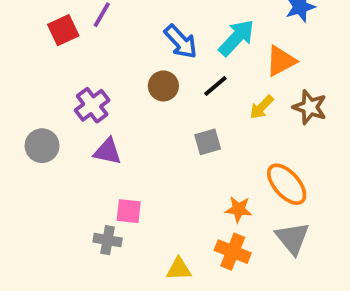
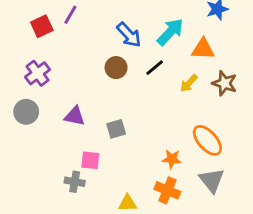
orange triangle: (281, 61) -> (203, 49), turned 30
purple cross: (92, 105) -> (38, 73), moved
gray square: (208, 142) -> (116, 129), moved

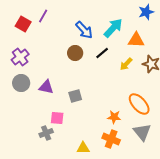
red square: (42, 26) -> (23, 24), turned -35
gray circle: (26, 112) -> (21, 83), moved
gray cross: (75, 182) -> (46, 133), turned -32

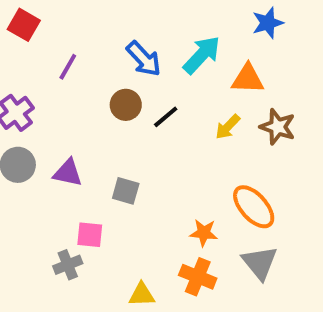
purple line: (43, 16) -> (68, 67), moved
red square: (23, 24) -> (24, 25), moved
black line: (102, 53) -> (166, 117), moved
gray square: (75, 96) -> (126, 191), turned 32

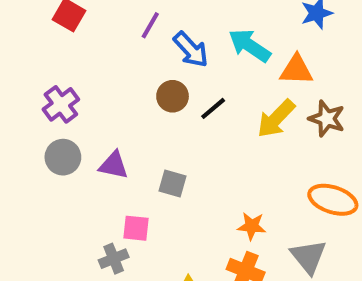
cyan arrow: (202, 55) -> (250, 46), turned -99
purple line: (68, 67) -> (150, 25), moved
yellow arrow: (228, 127) -> (276, 119), size x1.5
orange ellipse: (254, 207) -> (333, 200), moved, turned -30

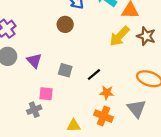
black line: (213, 108) -> (94, 74), moved
purple triangle: (114, 165) -> (34, 61), turned 35

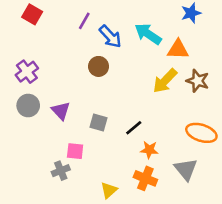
yellow triangle: (74, 126) -> (109, 190), turned -40

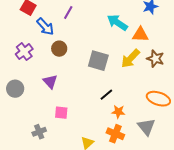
blue arrow: (110, 36) -> (45, 27), moved
brown circle: (99, 66) -> (59, 49), moved
gray circle: (28, 106) -> (15, 89), moved
gray square: (99, 122) -> (98, 61), moved, size x1.5
gray cross: (61, 171) -> (39, 132), moved

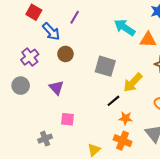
yellow arrow: (130, 59) -> (133, 83), moved
gray circle: (15, 89) -> (21, 86), moved

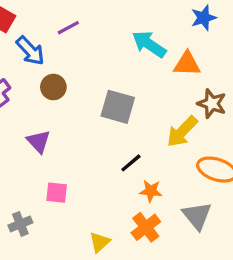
purple line: (75, 17) -> (68, 28), turned 32
yellow arrow: (133, 83) -> (182, 132), moved
orange cross: (123, 141) -> (146, 227), turned 30

